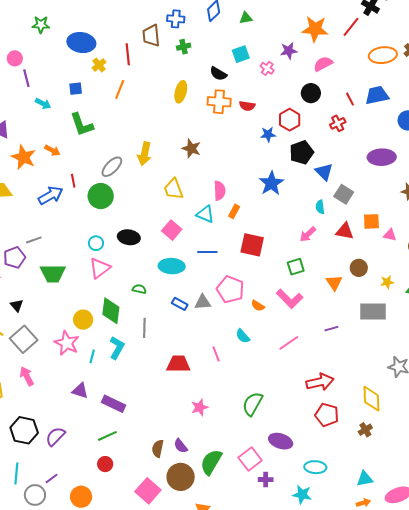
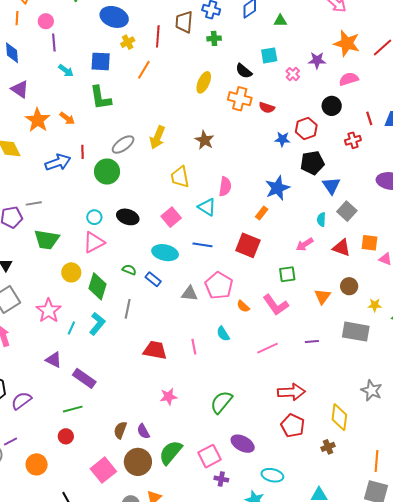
blue square: (76, 89) -> (101, 61), size x1.5
orange rectangle: (234, 211) -> (262, 213), moved
blue rectangle: (180, 304) -> (153, 279), moved
yellow circle: (83, 320) -> (71, 272), moved

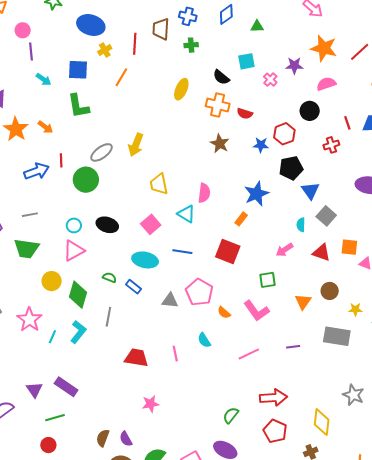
brown star: (204, 140) -> (220, 144), moved
gray line: (34, 203) -> (30, 215), moved
purple triangle: (54, 360) -> (34, 390), moved, turned 30
green semicircle: (221, 402) -> (231, 415), moved, size x0.7

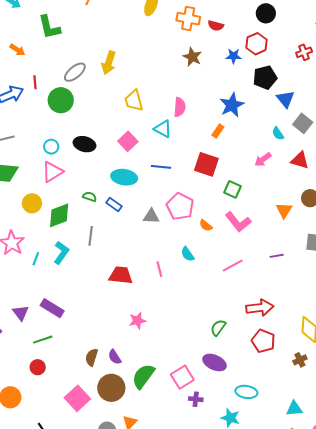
black circle: (310, 111) -> (266, 13), moved
cyan semicircle: (301, 225) -> (278, 134), turned -32
green square: (267, 280) -> (233, 189), moved, turned 36
green diamond: (78, 295) -> (59, 215), turned 56

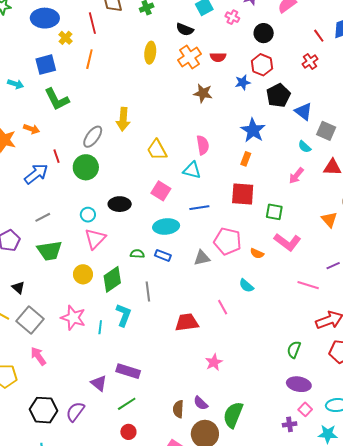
orange cross: (188, 19) -> (190, 57), turned -30
pink line: (233, 266) -> (308, 285), moved, turned 60
pink square: (182, 377) -> (305, 409), moved, size x0.6

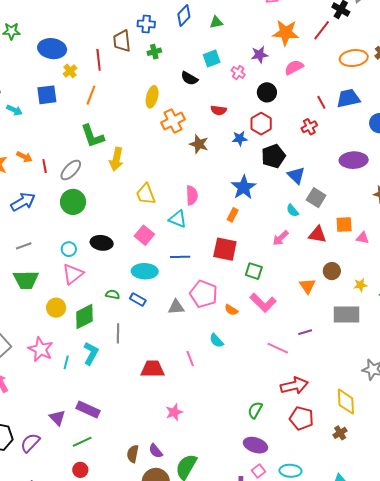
orange cross: (190, 57) -> (173, 121), moved
green L-shape: (57, 99) -> (92, 136), moved
gray ellipse: (93, 137) -> (71, 170), moved
red line: (56, 156) -> (45, 166), moved

